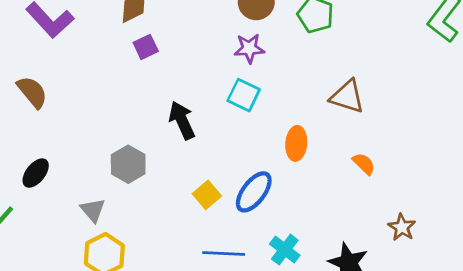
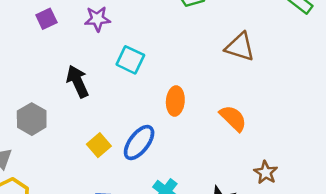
purple star: (249, 48) -> (97, 19), moved
brown triangle: (347, 97) -> (240, 47), moved
orange semicircle: (364, 164) -> (233, 118), size x1.4

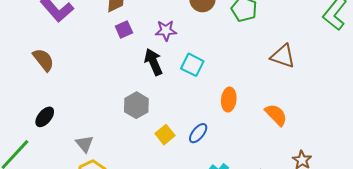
black arrow: (78, 81) -> (153, 62), moved
gray hexagon: (32, 119) -> (136, 105), moved
blue ellipse: (139, 143) -> (198, 133), size x0.7

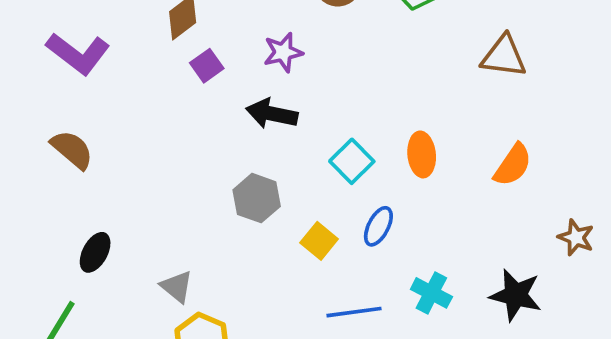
black arrow: (153, 62) -> (272, 114), turned -44
cyan square: (192, 65) -> (352, 161), moved, turned 30
orange semicircle: (276, 115) -> (513, 165), turned 90

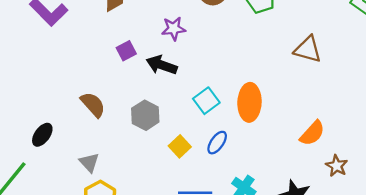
purple square: (207, 66) -> (126, 51), moved
brown semicircle: (72, 150) -> (93, 105), moved
orange ellipse: (422, 154) -> (249, 102), size x1.4
orange semicircle: (513, 165) -> (312, 133), moved

